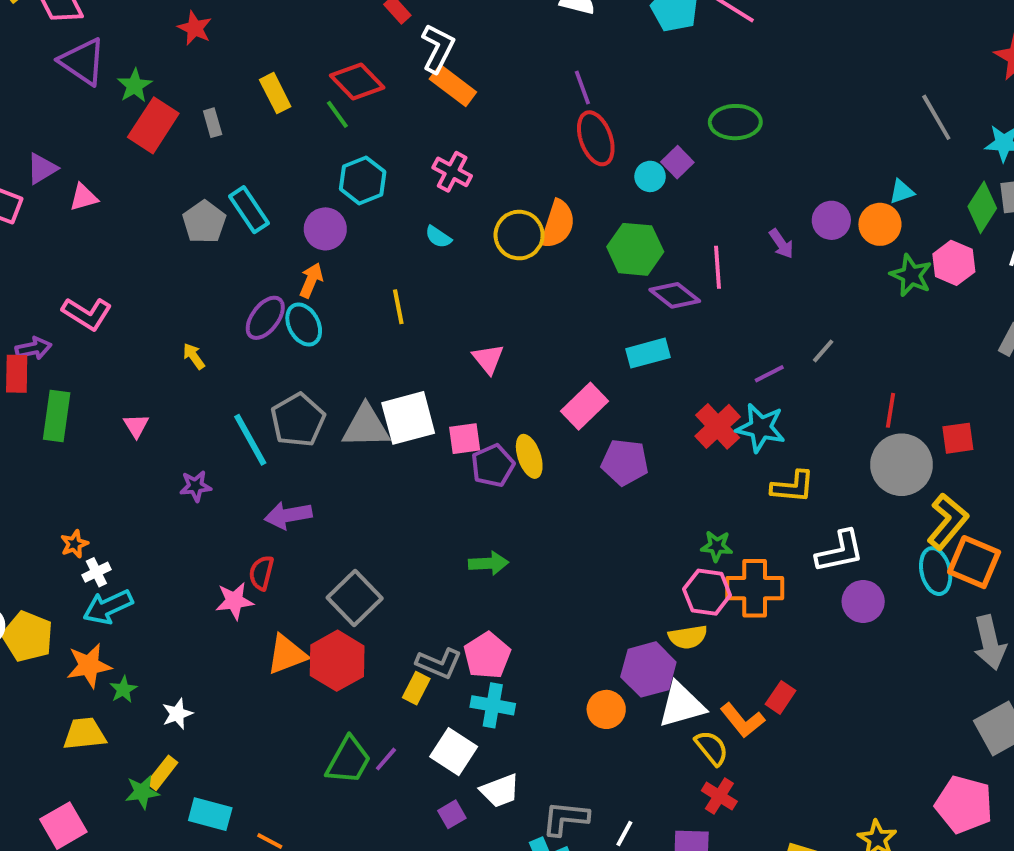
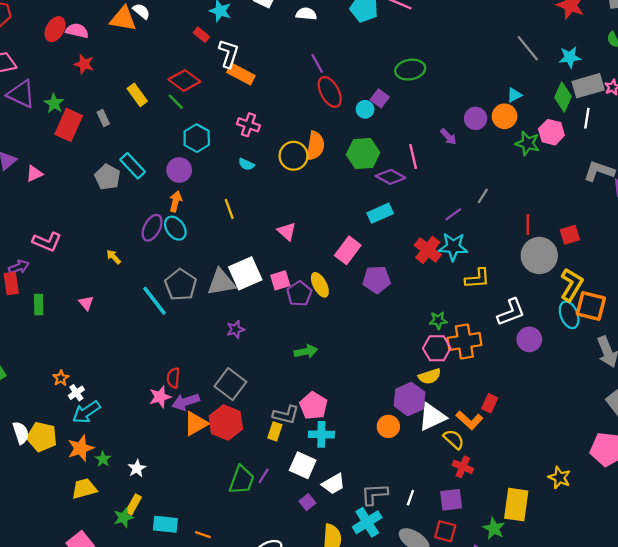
green rectangle: (57, 416) -> (39, 305), size x0.7
purple star: (195, 486) -> (235, 329), moved
purple arrow: (288, 515) -> (186, 402), moved

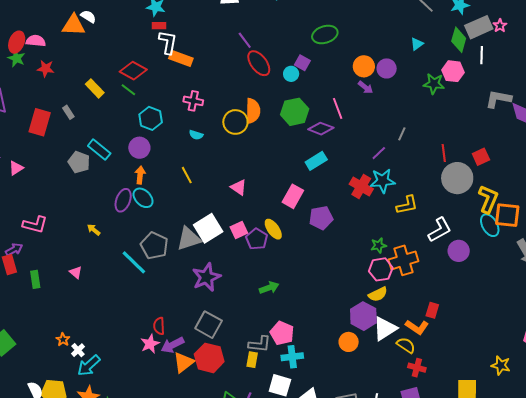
red rectangle: (201, 35) -> (159, 26), moved, turned -32
green star: (54, 103) -> (16, 58), moved
orange circle: (505, 116) -> (364, 66), moved
purple star: (235, 329) -> (206, 277), size x1.8

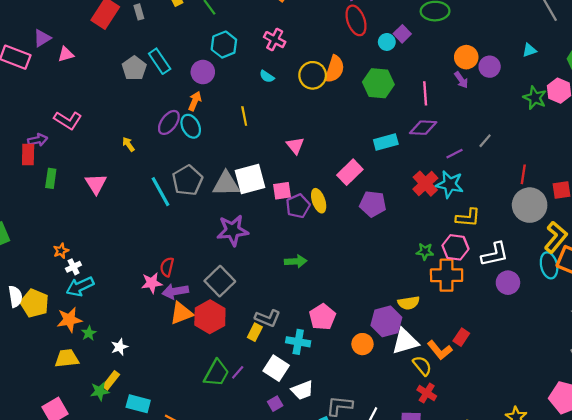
purple diamond: (321, 129) -> (423, 128), moved, turned -35
pink hexagon: (381, 269) -> (455, 247), moved
pink triangle: (76, 272) -> (96, 184), size x1.5
pink pentagon: (282, 333) -> (322, 317), moved

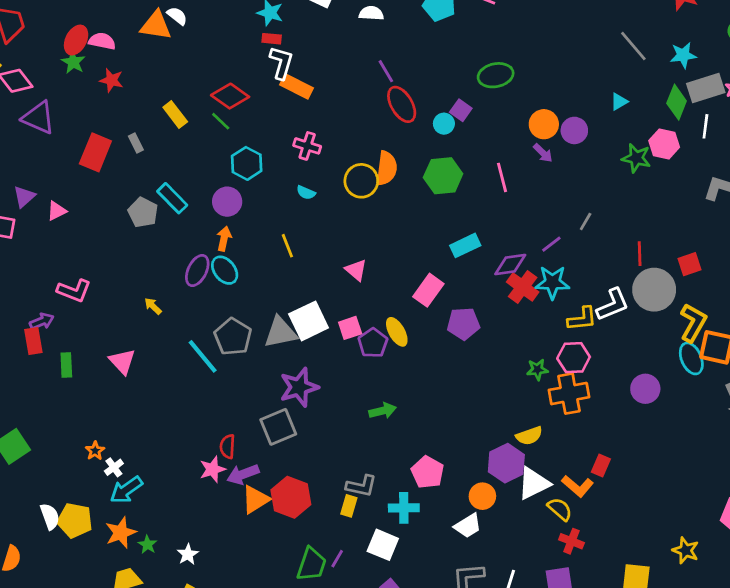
purple diamond: (423, 128) -> (510, 265), moved
white L-shape: (495, 254) -> (613, 305), moved
gray square: (220, 281) -> (278, 427), moved, turned 32
white trapezoid: (302, 390) -> (468, 526), moved

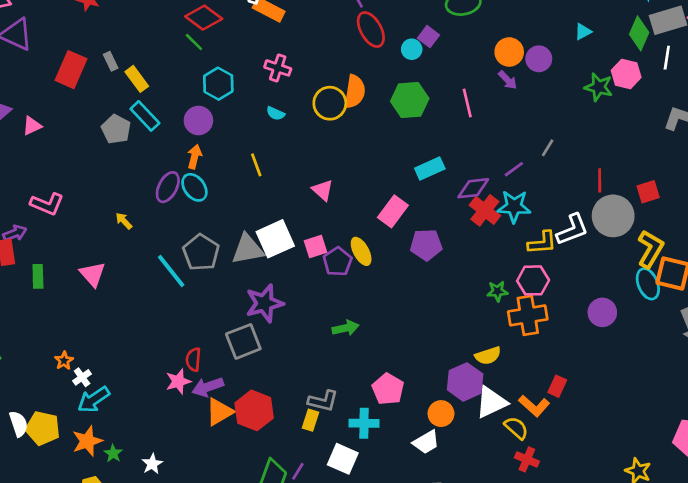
yellow rectangle: (175, 115) -> (137, 79), moved

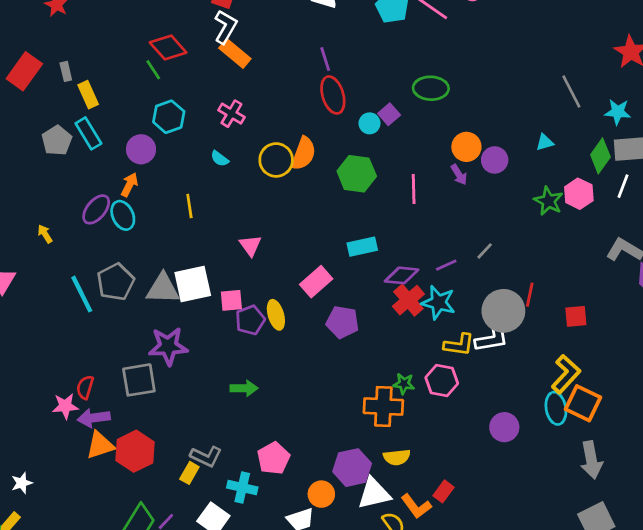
gray circle: (613, 216) -> (503, 311), moved
orange cross: (528, 315) -> (383, 406), moved
yellow semicircle: (488, 356) -> (397, 457), moved

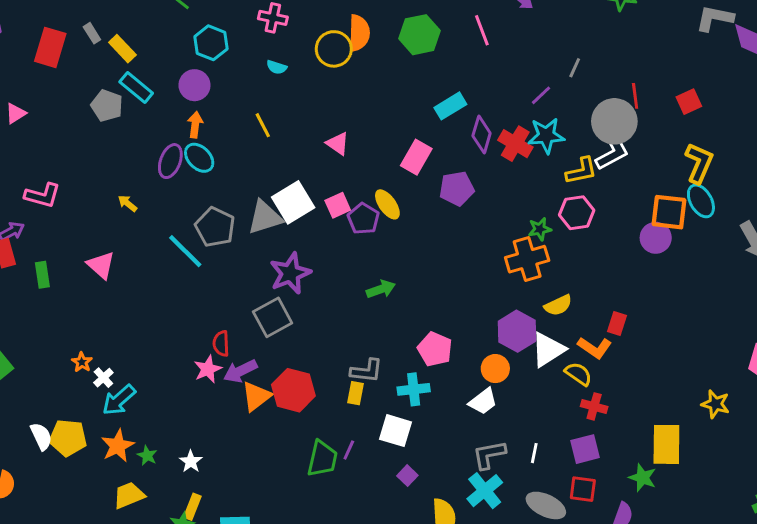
purple diamond: (402, 275) -> (482, 135), moved, turned -60
orange square: (583, 403) -> (669, 212), moved

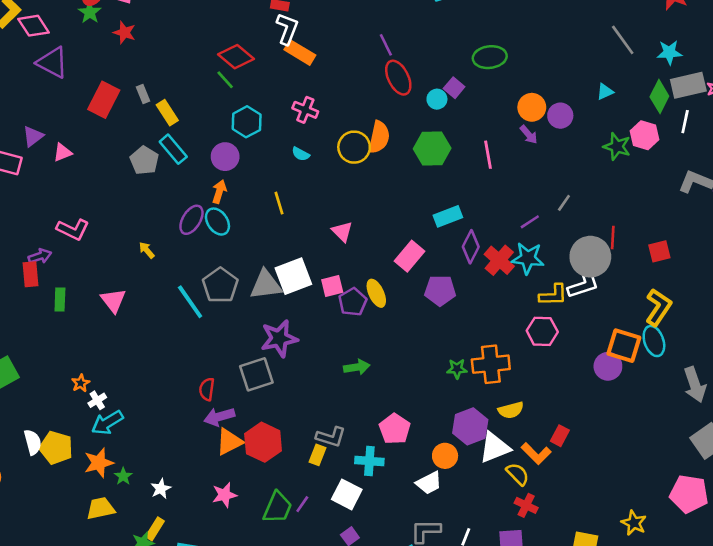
green star: (540, 229) -> (457, 369), moved
pink star: (208, 369) -> (224, 495), moved

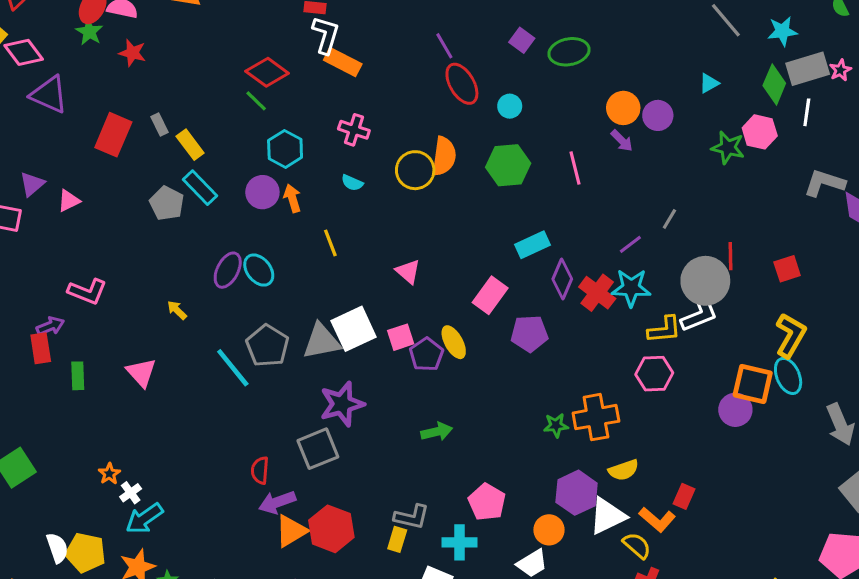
purple square: (454, 88) -> (522, 40), moved
orange arrow: (219, 192) -> (292, 198), moved, turned -30

